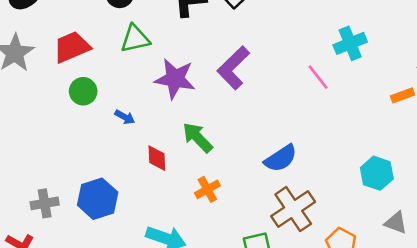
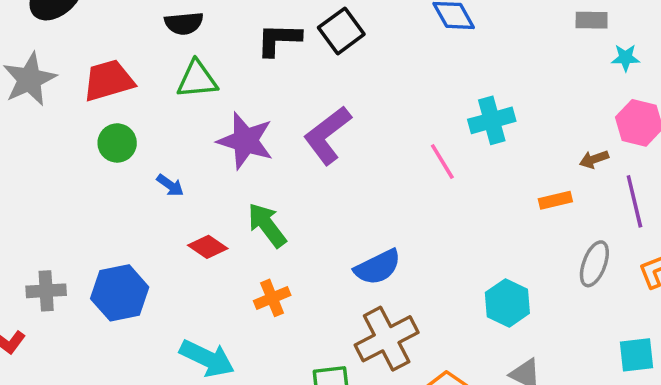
red diamond: (157, 158) -> (208, 247), turned -60

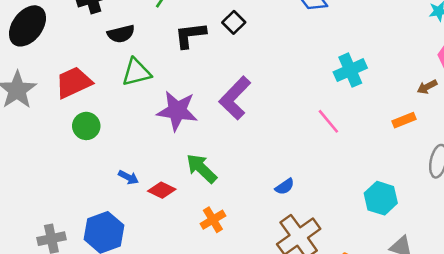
black square: (341, 31) -> (234, 22), size x0.7
pink line: (442, 162) -> (328, 121), moved
blue arrow: (170, 185) -> (128, 177), moved
blue semicircle: (378, 267) -> (285, 187), size x0.6

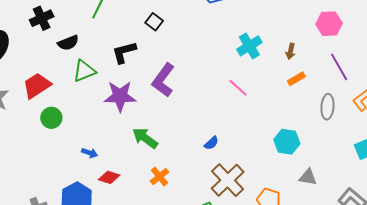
black L-shape: (190, 35) -> (124, 52), moved
brown arrow: (427, 87) -> (291, 51), moved, turned -42
red diamond: (162, 190) -> (109, 177), moved

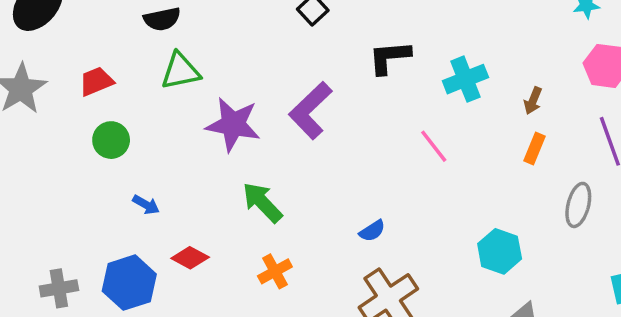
black L-shape: (124, 52) -> (389, 57), moved
orange rectangle: (296, 79) -> (534, 149), turned -48
red trapezoid: (37, 85) -> (96, 81), size x0.7
blue arrow: (90, 153) -> (146, 205), moved

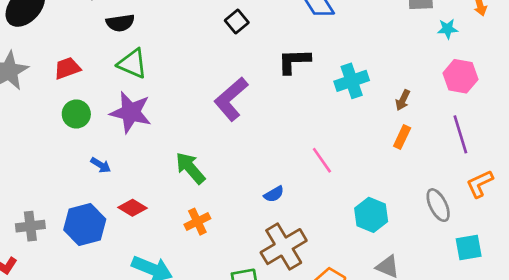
green triangle: (180, 71) -> (132, 64), turned 32
purple star: (233, 124) -> (131, 112), moved
pink line: (434, 146) -> (322, 160), moved
gray ellipse: (578, 205) -> (438, 205), moved, turned -44

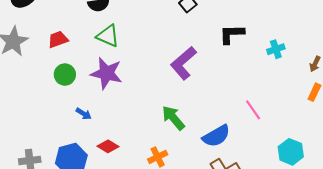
cyan cross: (352, 81) -> (276, 49), size x0.7
green arrow: (190, 168) -> (173, 118), moved
blue semicircle: (274, 194) -> (216, 136), size x1.8

